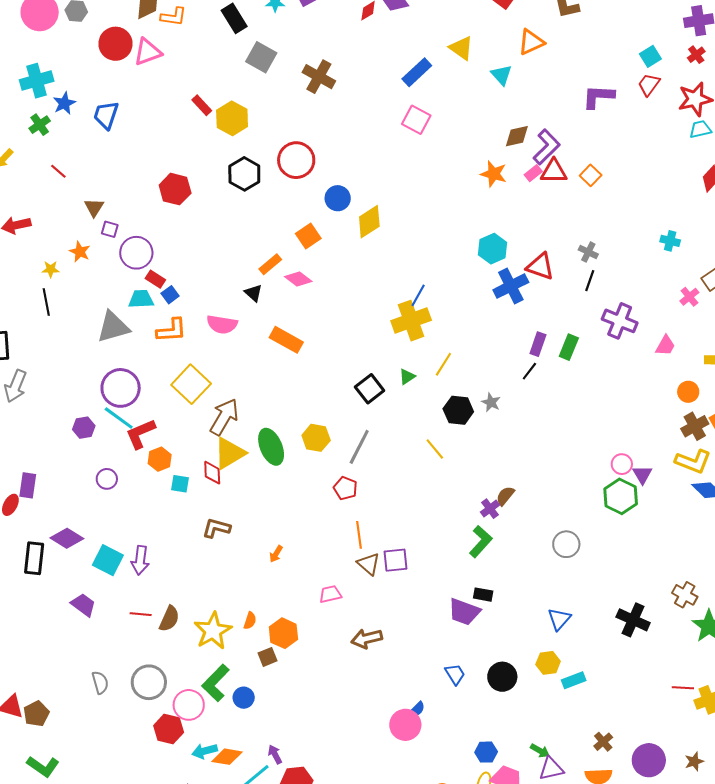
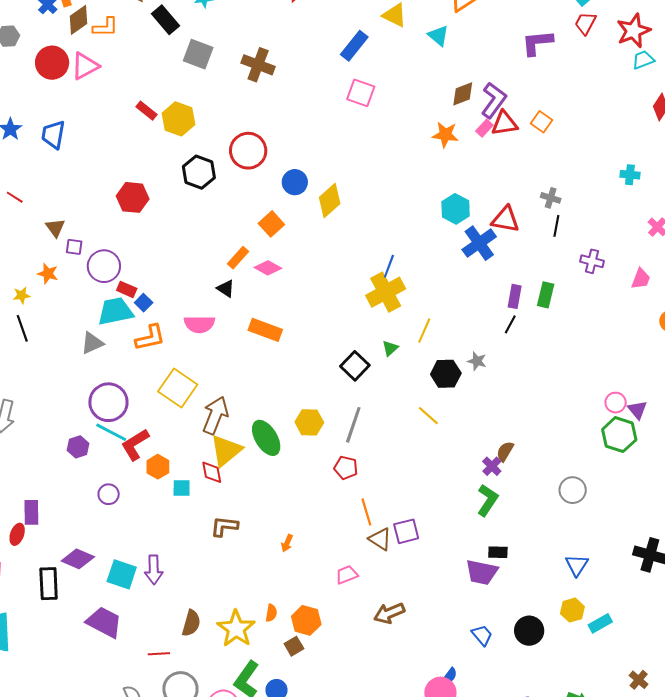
cyan trapezoid: (141, 299) -> (115, 311), size x1.4
purple cross: (620, 321) -> (592, 261), size x0.7
gray triangle: (113, 327) -> (92, 343), size x0.7
purple trapezoid: (83, 605) -> (104, 622), size x1.4
red line: (141, 614) -> (159, 654), moved

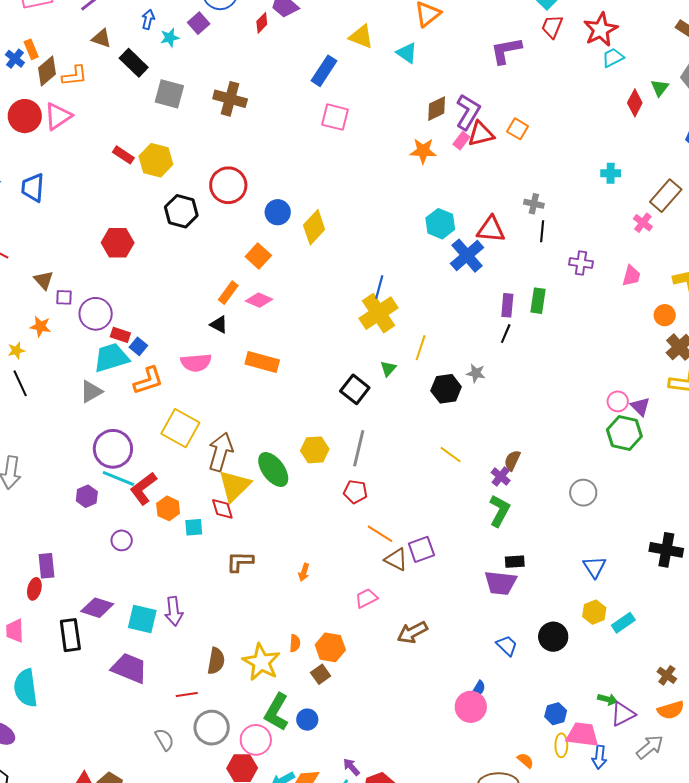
yellow line: (428, 416) -> (451, 455), moved
orange line: (366, 512) -> (380, 534), turned -36

